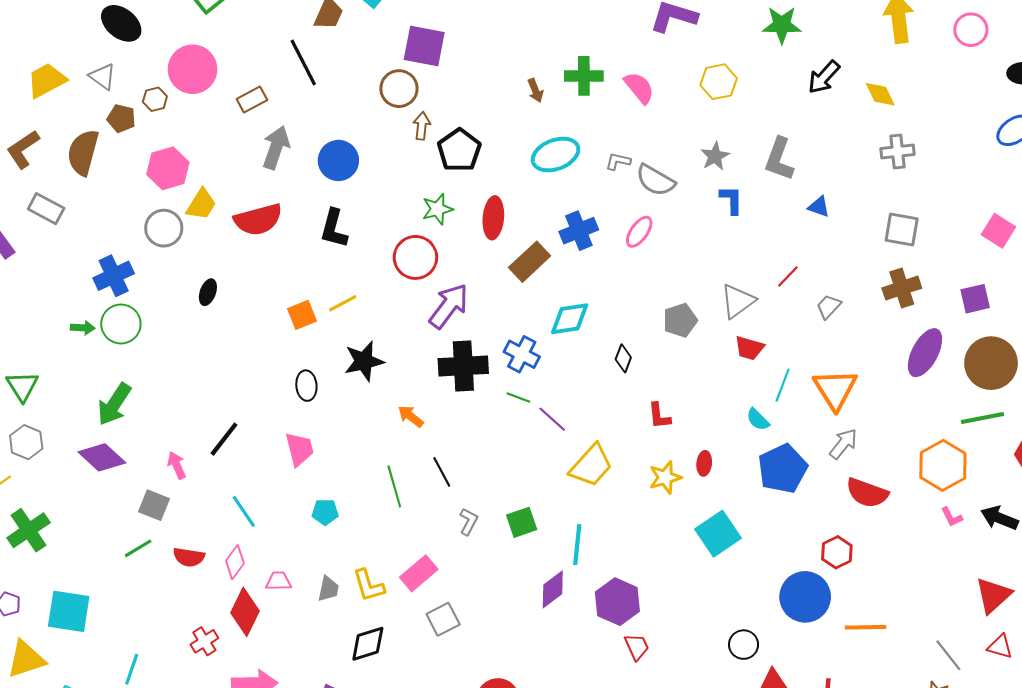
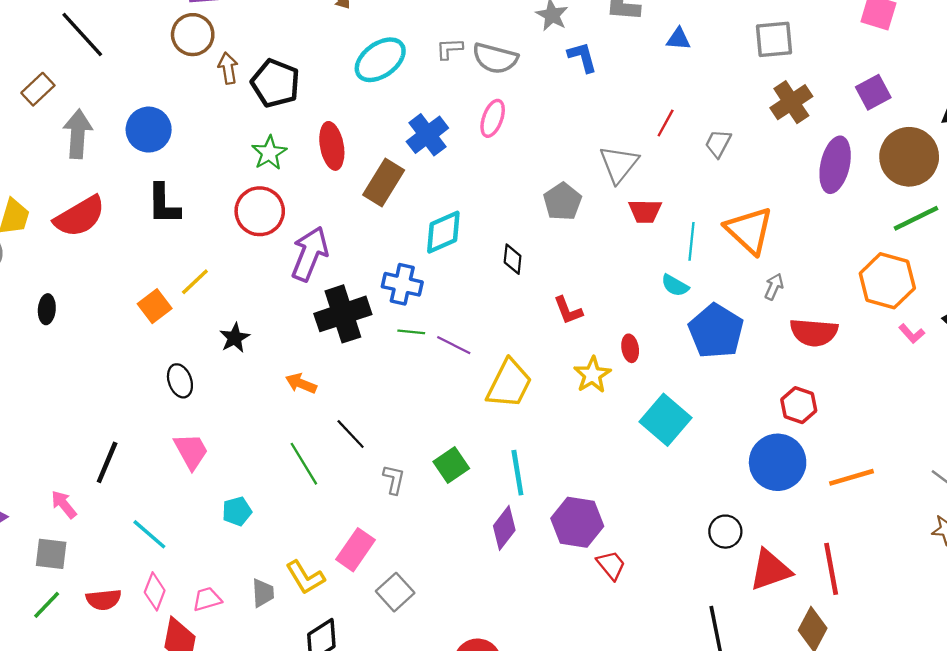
black star: (364, 361) -> (235, 338), size x0.7
gray arrow: (843, 444) -> (774, 287), size x0.7

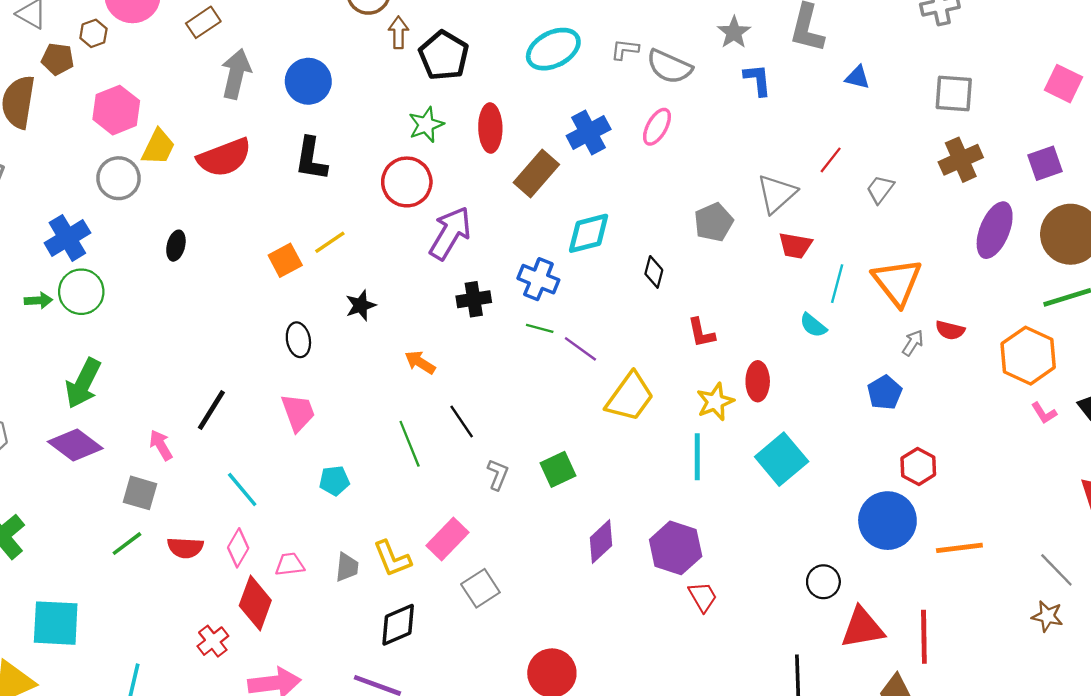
black cross: (343, 314) -> (474, 299), size x0.6
blue pentagon: (716, 331) -> (885, 392), moved, size x0.6
red semicircle: (814, 332) -> (950, 330), moved, size x0.6
red ellipse: (630, 348) -> (758, 381), size x1.4
cyan line: (517, 473) -> (697, 457), moved

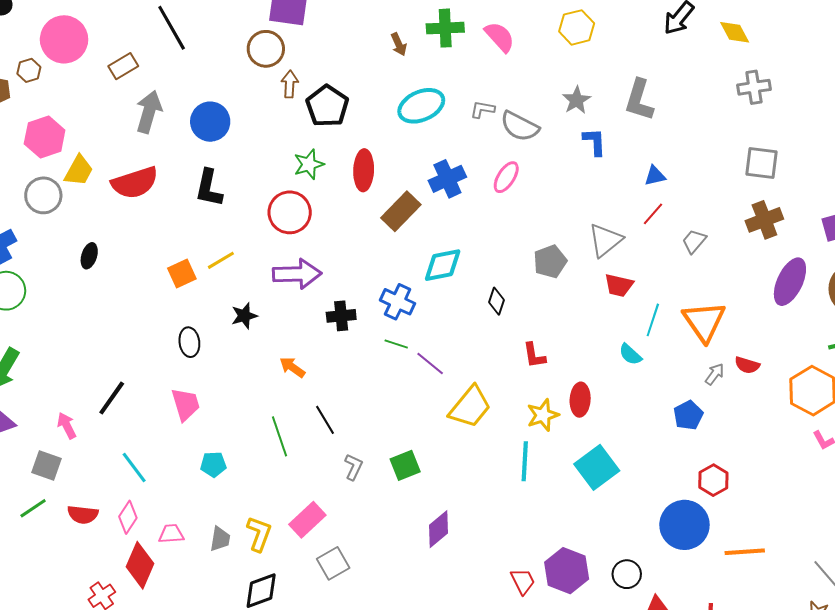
blue triangle: (857, 77) -> (655, 176), moved, turned -30
purple arrow: (450, 233) -> (297, 274), moved, turned 54
purple hexagon: (676, 548) -> (567, 571), moved
yellow L-shape: (392, 559) -> (259, 534), turned -141

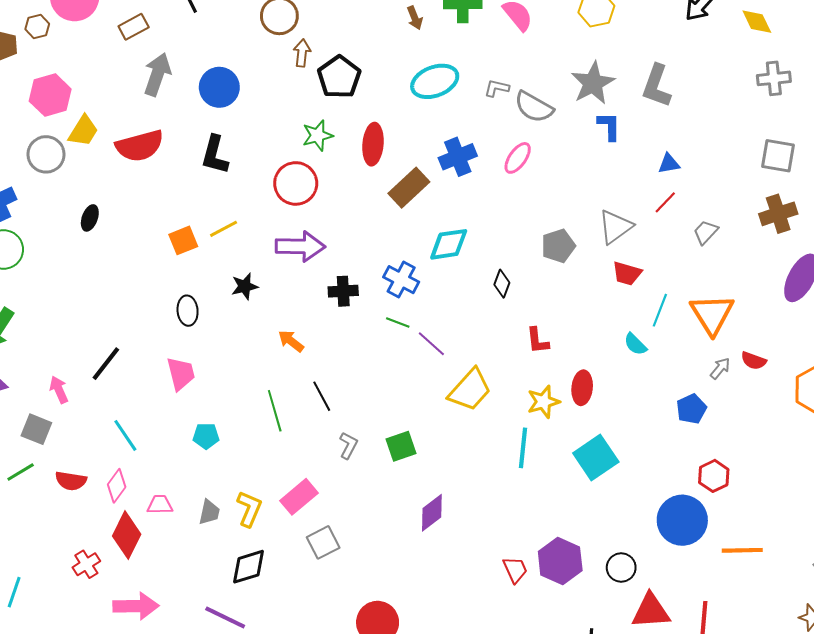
gray star: (577, 100) -> (593, 83), size x1.5

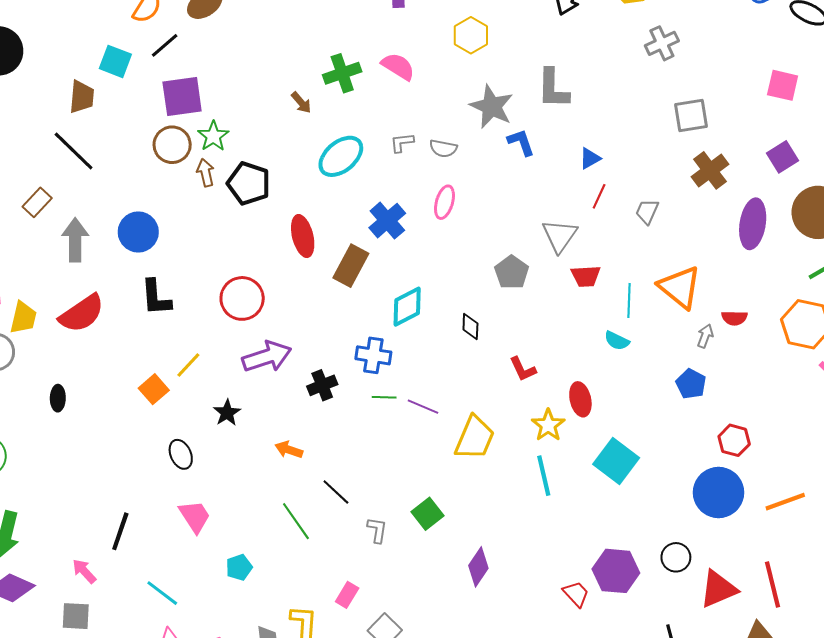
gray semicircle: (534, 107) -> (443, 148), size x0.7
green star: (318, 135) -> (213, 136), moved
pink rectangle: (299, 497) -> (347, 595), size x0.7

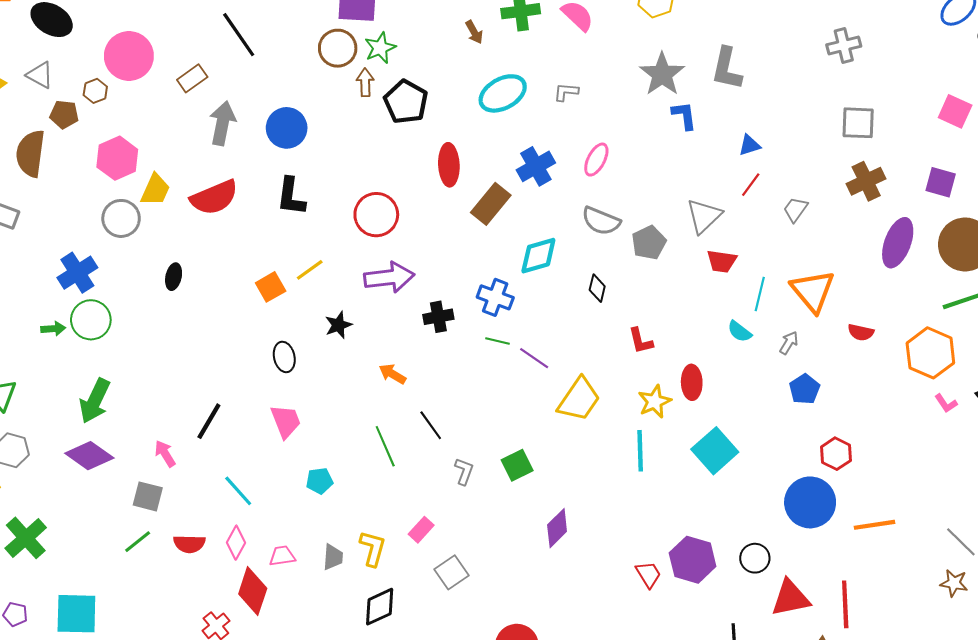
gray semicircle: (443, 148) -> (601, 221), moved, size x1.4
purple square: (782, 157) -> (941, 182), turned 36
gray arrow: (705, 336) -> (789, 343), moved

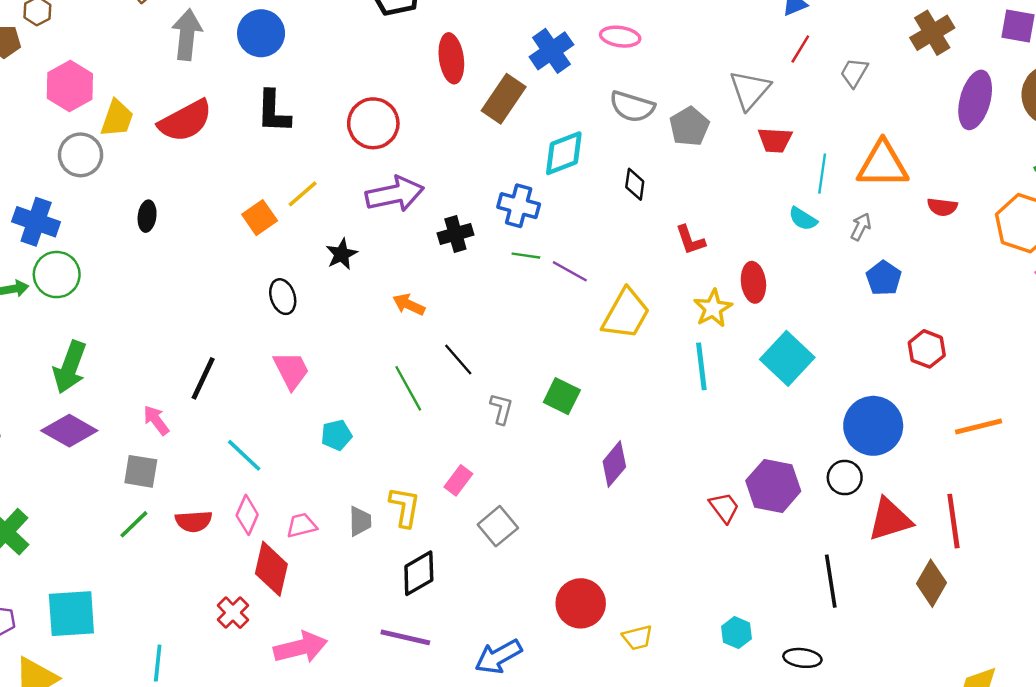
pink ellipse: (596, 160) -> (620, 37), turned 76
blue cross: (77, 273) -> (36, 222), turned -33
orange triangle: (813, 291) -> (883, 164), turned -45
green square: (517, 465) -> (562, 396), turned -32
blue circle: (810, 502) -> (873, 426), moved

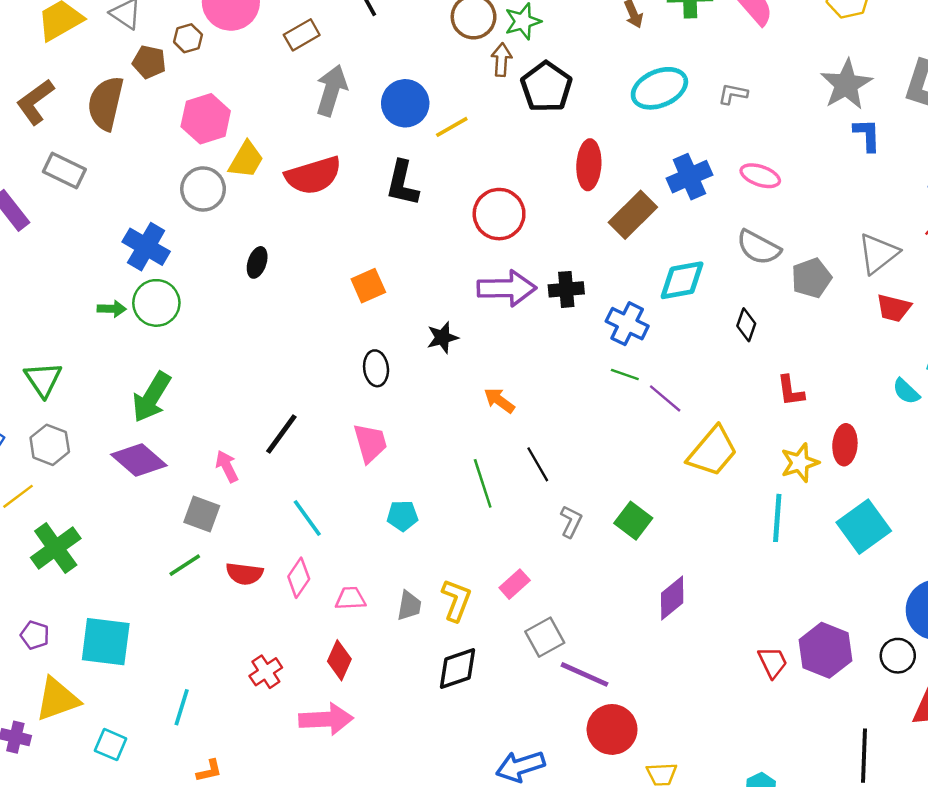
yellow line: (303, 194) -> (452, 127), moved
black cross: (455, 234) -> (566, 289), moved
red diamond: (271, 569) -> (339, 660), moved, size x0.7
purple line: (405, 637) -> (585, 674), moved

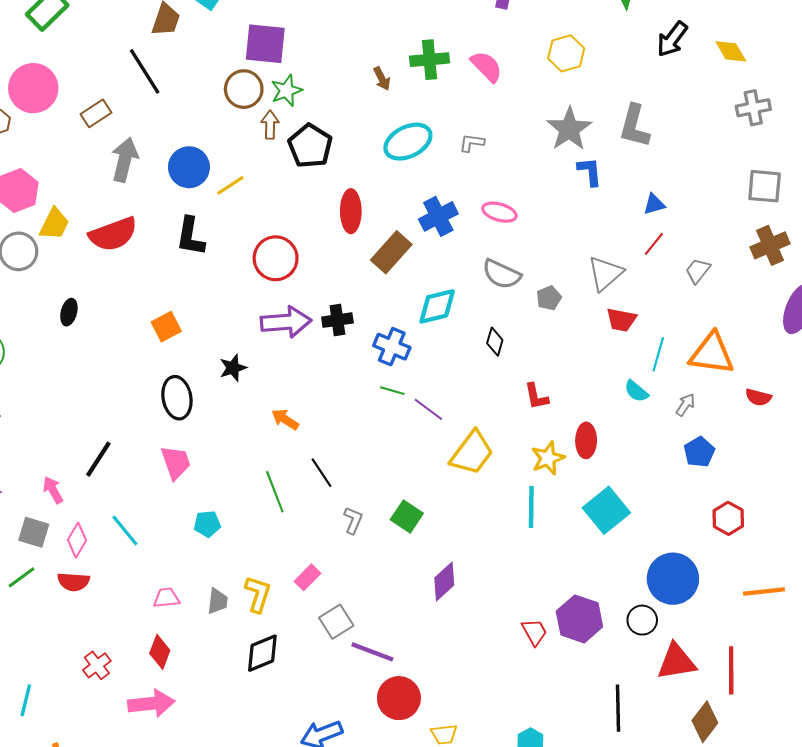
gray pentagon: (811, 278) -> (549, 298), size x0.7
black ellipse: (376, 368) -> (177, 398), size x1.4
pink diamond: (299, 578) -> (77, 540), moved

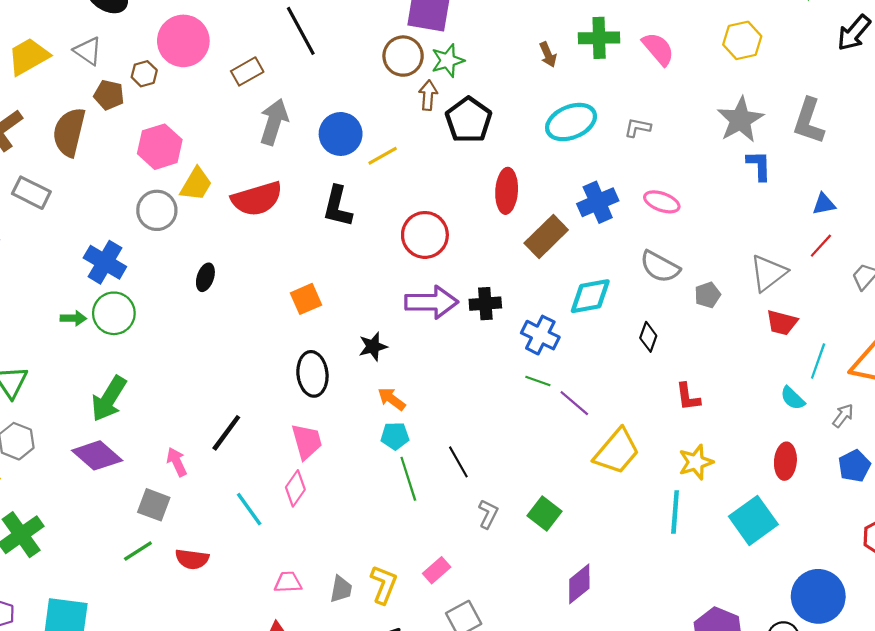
orange arrow: (285, 419) -> (392, 399), moved
red ellipse: (586, 440) -> (785, 461), moved
cyan pentagon: (207, 524) -> (395, 436), moved
pink diamond: (77, 540) -> (295, 488), moved

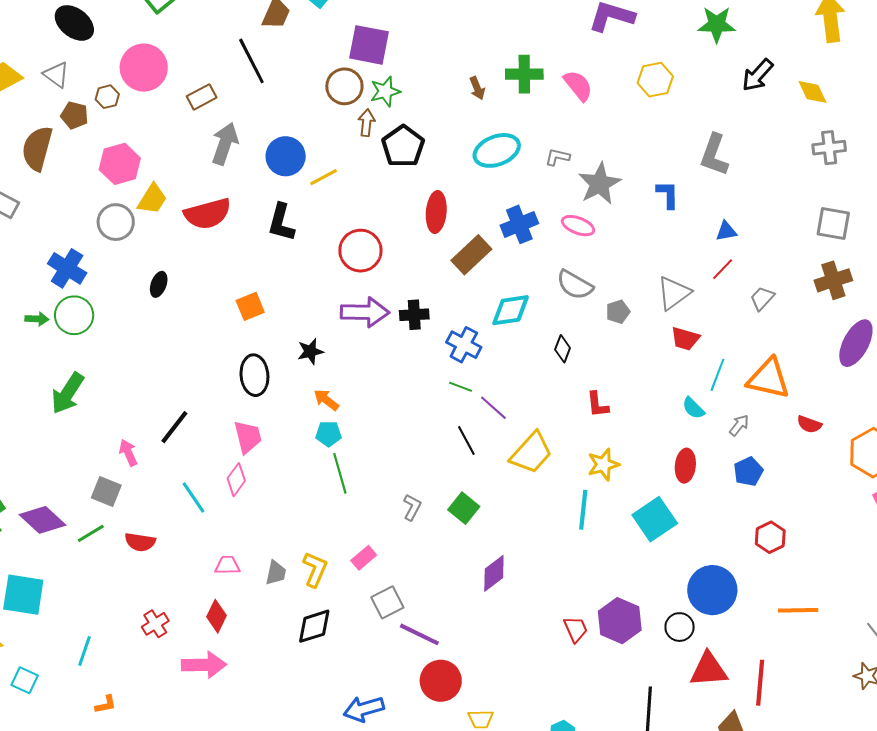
gray star: (740, 120) -> (600, 184), moved
purple diamond: (97, 455) -> (42, 520), moved
black line: (458, 462) -> (466, 441), moved

